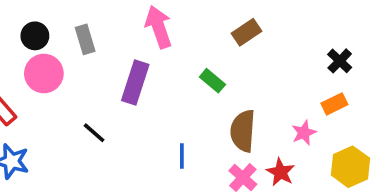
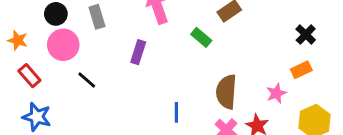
green rectangle: (212, 81) -> (201, 37), moved
purple rectangle: (135, 82) -> (138, 52), size x0.7
black line: (94, 133) -> (87, 80), moved

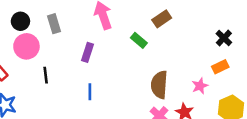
black line: (87, 80) -> (46, 75), turned 42
blue line: (176, 112) -> (90, 92), moved

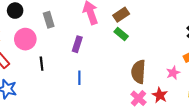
brown rectangle: (162, 19) -> (121, 15), moved
black circle: (20, 21) -> (15, 11), moved

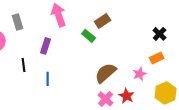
brown rectangle: (121, 15) -> (103, 21), moved
black line: (42, 64) -> (24, 65), moved
brown semicircle: (138, 72) -> (106, 73), turned 45

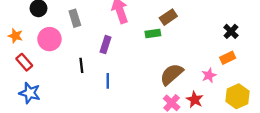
green rectangle: (89, 36) -> (153, 34), turned -48

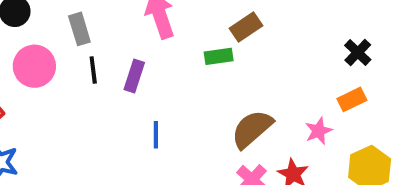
black line: (81, 65) -> (93, 70), moved
blue line: (108, 81) -> (156, 135), moved

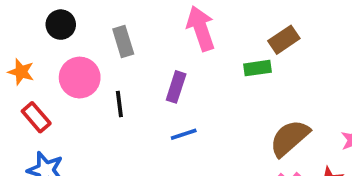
black line: (93, 70) -> (119, 104), moved
blue line: (156, 135) -> (184, 134), moved, turned 72

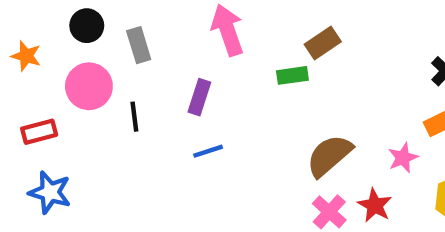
black circle: (61, 25) -> (87, 26), moved
orange star: (21, 72) -> (26, 56), moved
red rectangle: (36, 117) -> (39, 132), turned -64

